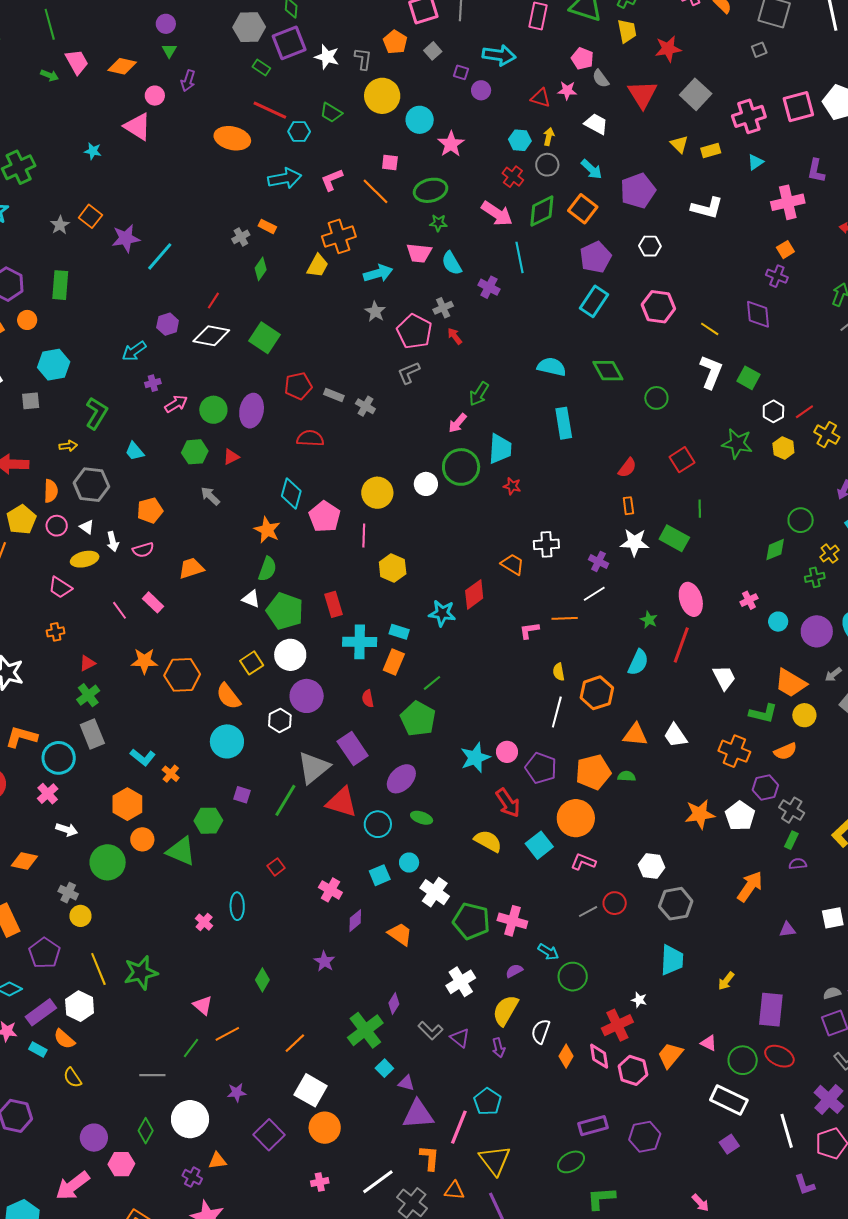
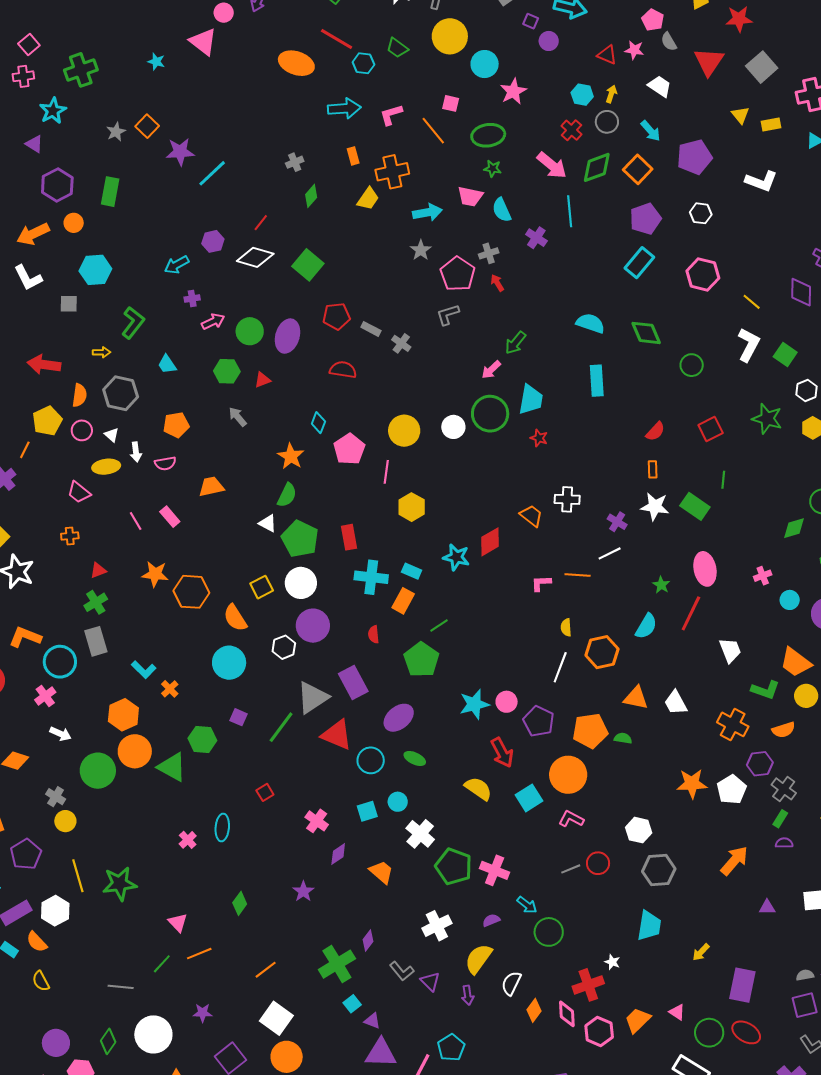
orange rectangle: (267, 226) -> (353, 156), moved, turned 42
cyan diamond: (291, 494) -> (318, 423), size x0.7
orange circle: (142, 839) -> (135, 751), size x1.4

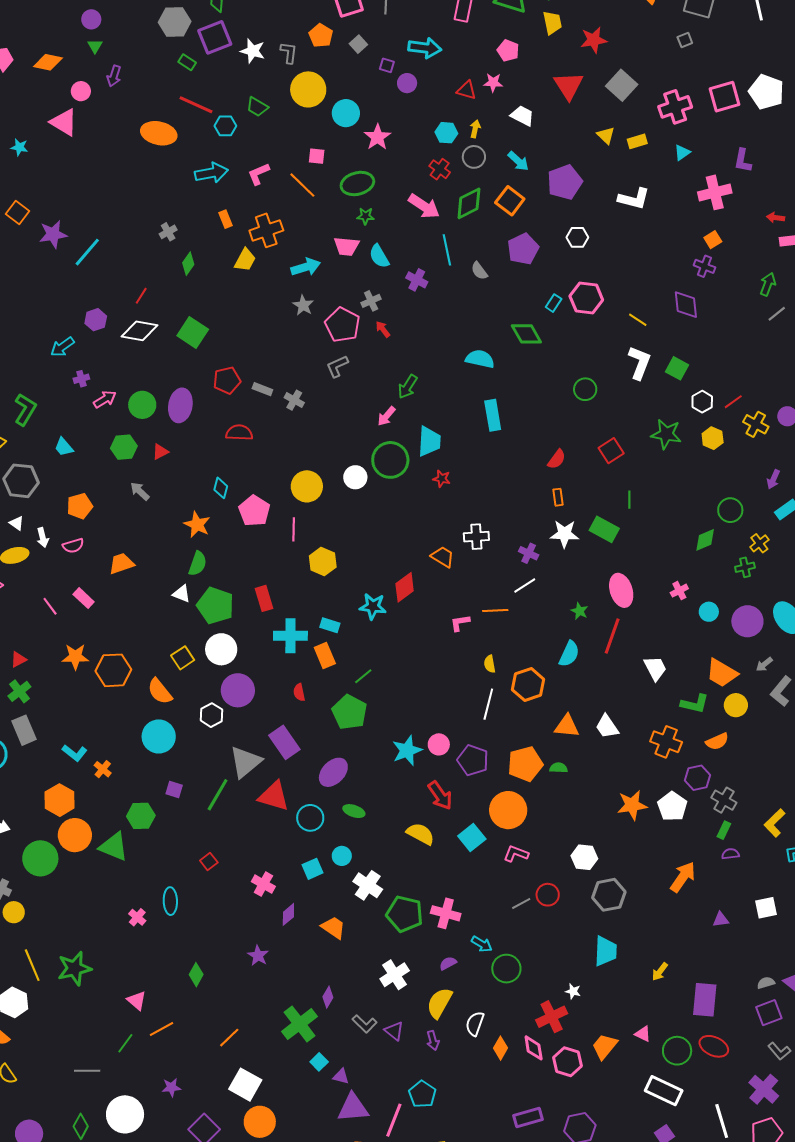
gray semicircle: (669, 42) -> (479, 271), moved
cyan rectangle: (639, 263) -> (554, 303), moved, size x0.6
green diamond: (646, 333) -> (526, 334), moved
orange rectangle: (403, 601) -> (325, 656), turned -45

